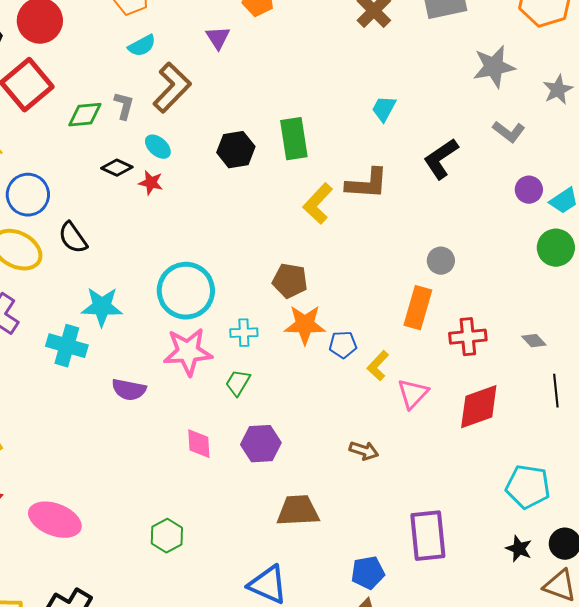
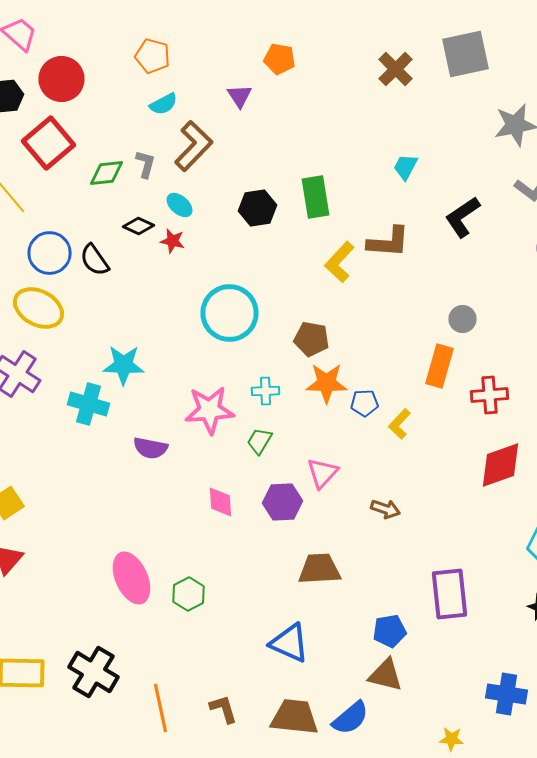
black semicircle: (73, 238) -> (94, 260), moved
cyan circle: (186, 291) -> (230, 313), moved
pink triangle: (413, 394) -> (322, 473), moved
pink ellipse: (55, 520) -> (132, 578), moved, turned 45

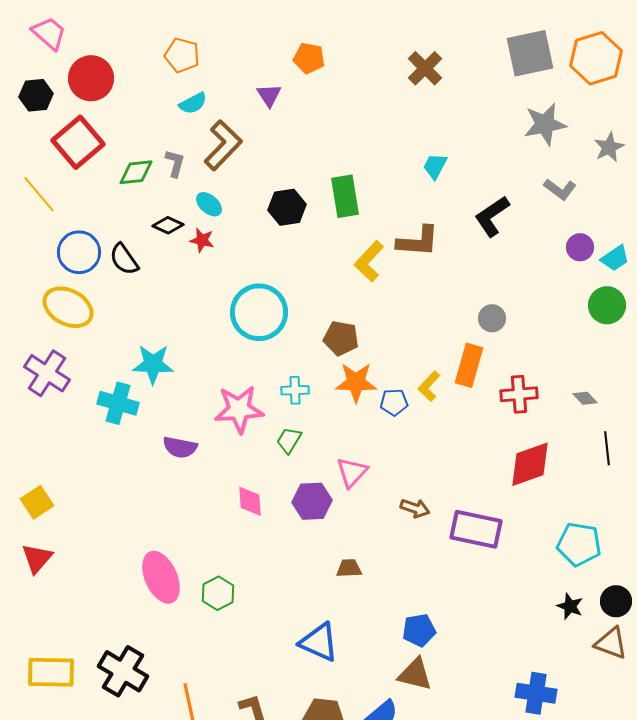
gray square: (466, 54) -> (530, 53), moved
yellow L-shape: (400, 424) -> (429, 386), moved
brown trapezoid: (320, 569) -> (349, 568), size x0.6
purple rectangle: (450, 594) -> (476, 529), moved, turned -72

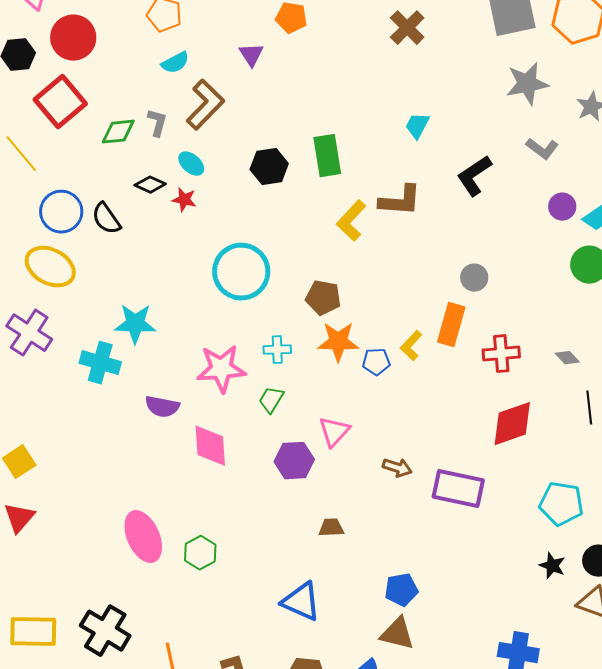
pink diamond: (250, 501) -> (210, 446), moved, size x1.4

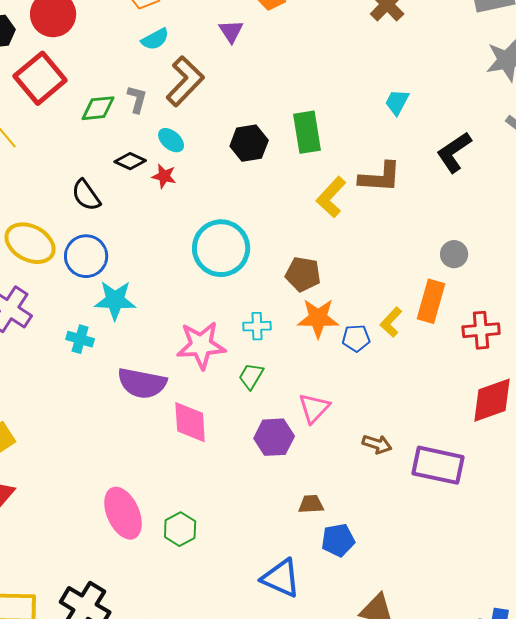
blue circle: (61, 212) -> (86, 256), moved
cyan cross: (100, 363) -> (80, 339), size x0.7
purple semicircle: (162, 407) -> (142, 383), size x1.4
blue pentagon: (401, 590) -> (338, 540), moved

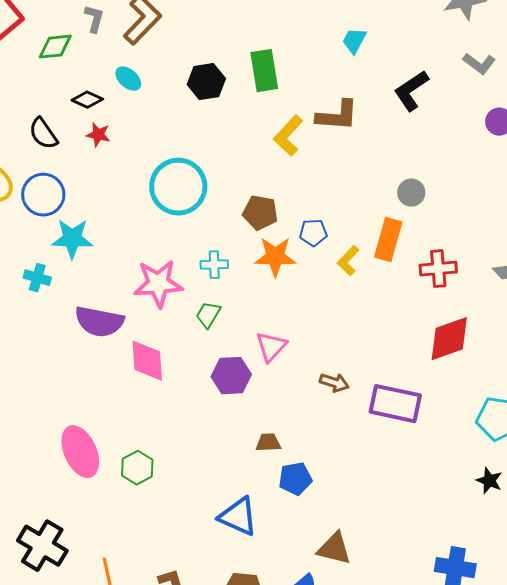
gray L-shape: (137, 99) -> (94, 19), moved
red star: (164, 176) -> (98, 135), moved
blue pentagon: (356, 338) -> (313, 233), moved

